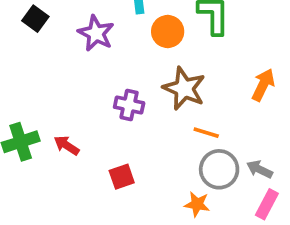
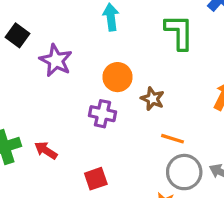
orange circle: (168, 32) -> (117, 77), moved
purple star: (96, 33) -> (56, 60), moved
brown star: (184, 88) -> (152, 99), size x0.6

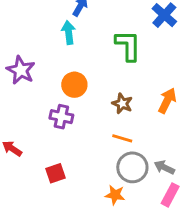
brown star: (152, 99) -> (122, 104), moved

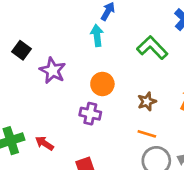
green L-shape: (128, 46) -> (152, 48), turned -44
brown star: (122, 104) -> (147, 102), turned 30

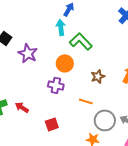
green L-shape: (152, 48) -> (81, 41), moved
orange line: (147, 134) -> (86, 101), moved

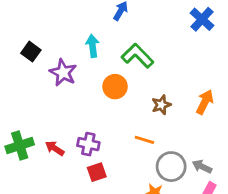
cyan arrow: (61, 27) -> (93, 46), moved
purple cross: (56, 85) -> (88, 144), moved

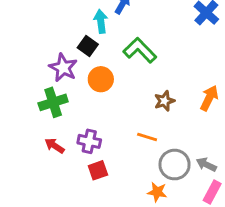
cyan arrow: (93, 46) -> (101, 21), moved
black square: (31, 52) -> (88, 46), moved
orange circle: (115, 87) -> (101, 79), moved
green cross: (20, 145) -> (53, 102), moved

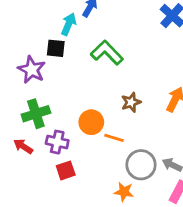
cyan arrow: (101, 21) -> (69, 24), turned 30
black square: (88, 46) -> (56, 48), turned -30
orange circle: (101, 79) -> (91, 122), moved
green cross: (53, 102) -> (36, 114), moved

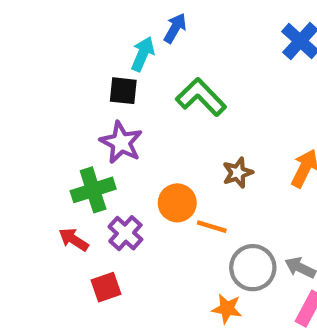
purple star: (32, 70) -> (121, 142), moved
purple cross: (57, 142) -> (125, 233), turned 30
red square: (66, 170) -> (106, 287), moved

